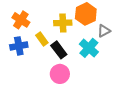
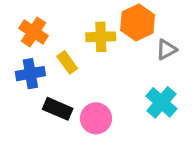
cyan cross: (89, 48) -> (162, 102), moved
black rectangle: (59, 50) -> (58, 109), moved, turned -30

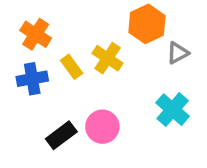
yellow cross: (101, 37) -> (108, 58), moved, turned 36
black rectangle: (58, 109) -> (61, 135), moved, turned -60

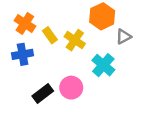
yellow rectangle: (72, 67) -> (50, 35), moved
cyan cross: (173, 110) -> (103, 65), moved

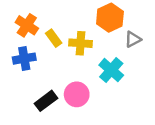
yellow cross: (75, 40) -> (81, 43), turned -30

